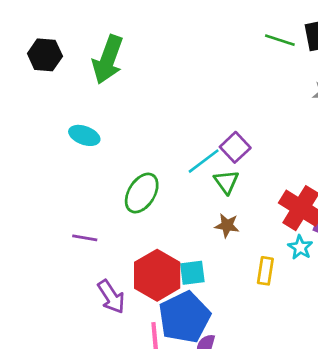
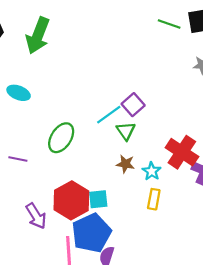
purple line: (85, 238) -> (18, 159), moved
cyan star: (300, 247) -> (152, 171), moved

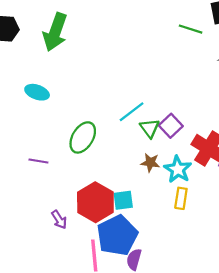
green line: (169, 24) -> (191, 29), moved
purple square: (133, 105) -> (171, 126), moved
cyan star: (152, 171) -> (178, 169), size x1.4
purple arrow: (36, 216) -> (59, 220), size x0.7

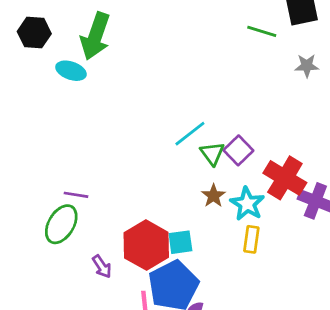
cyan ellipse: (37, 92) -> (71, 71), moved
green ellipse: (83, 137) -> (61, 224), moved
brown star: (150, 163) -> (213, 196), turned 30

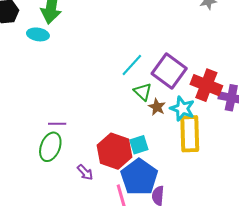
purple square: (238, 150) -> (169, 71), size x1.6
green triangle: (212, 153) -> (143, 92), moved
yellow rectangle: (251, 239) -> (190, 134), size x1.8

